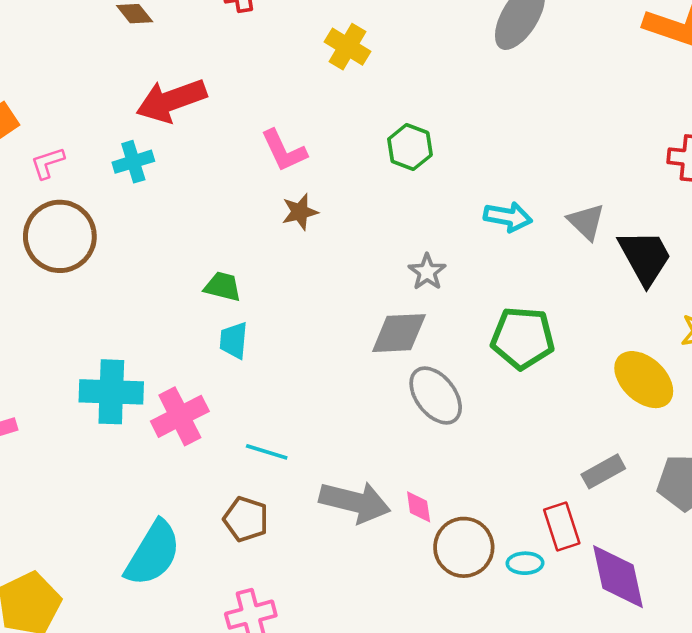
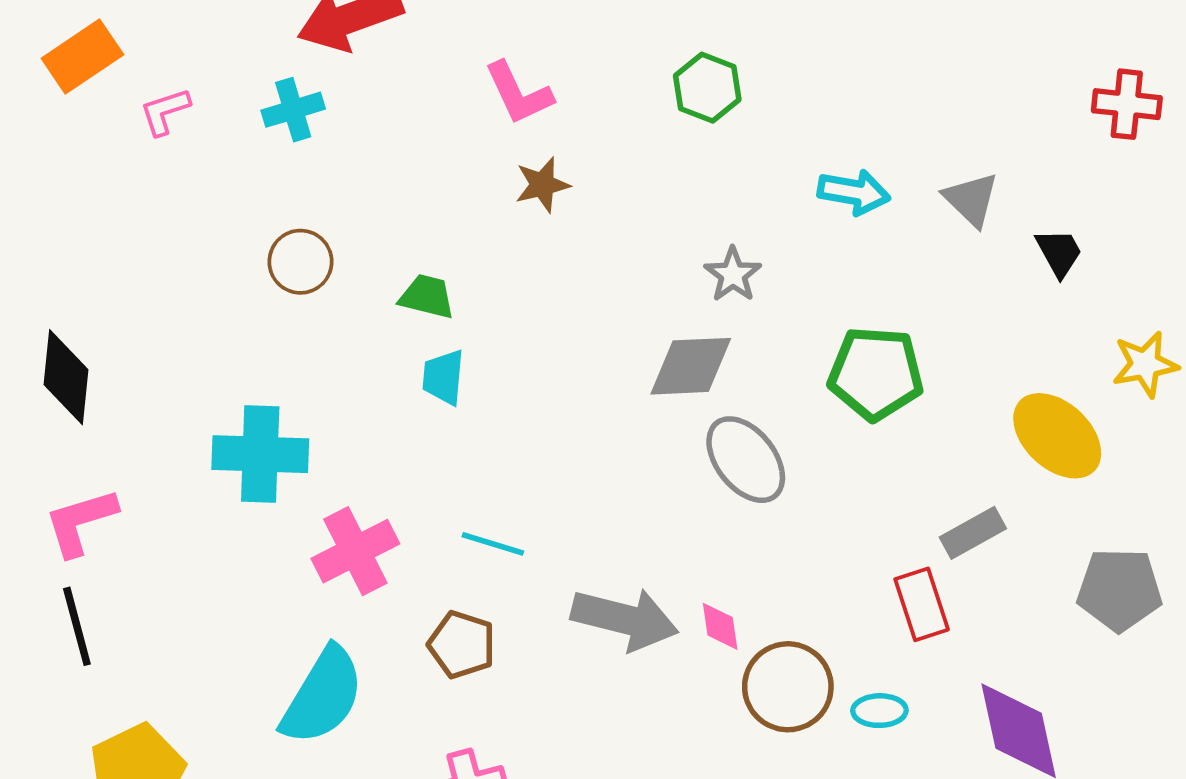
brown circle: (60, 236) -> (300, 262), moved, size x0.6
black trapezoid: (645, 257) -> (1059, 253), size x0.6
pink cross: (180, 416) -> (355, 551), moved
gray rectangle: (603, 471) -> (973, 533), moved
red rectangle: (562, 526) -> (922, 604), moved

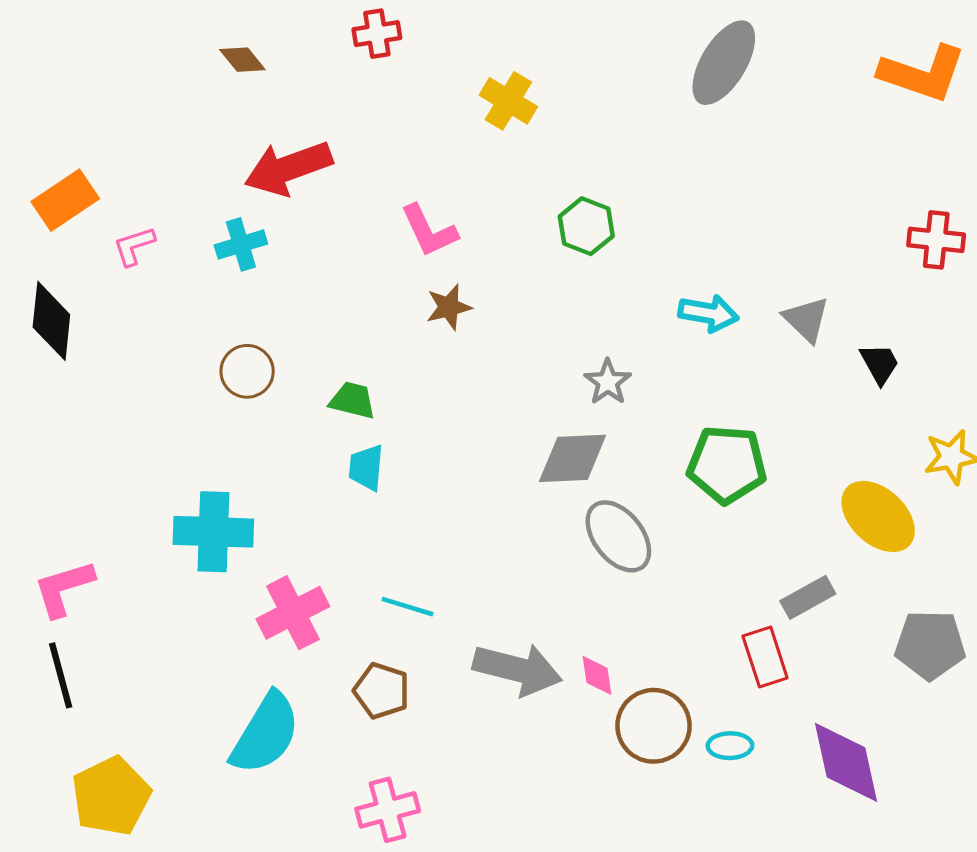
black diamond: (66, 377) -> (51, 321), moved

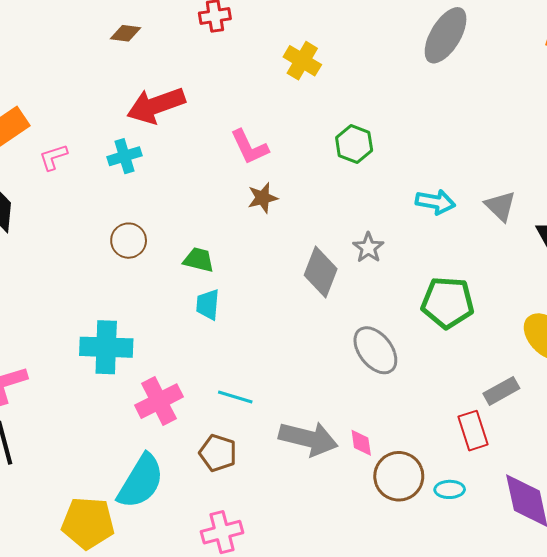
brown diamond: (242, 60) -> (125, 33), turned -44
gray diamond: (573, 458) -> (321, 272), moved, turned -66
yellow pentagon: (111, 796) -> (88, 523), moved, turned 30

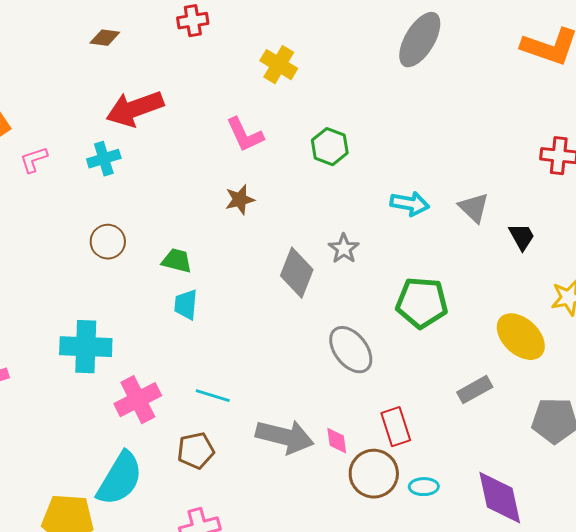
pink L-shape: (249, 147) -> (245, 135), moved
red rectangle: (473, 431) -> (396, 427), moved
brown pentagon: (218, 453) -> (196, 451), turned -30

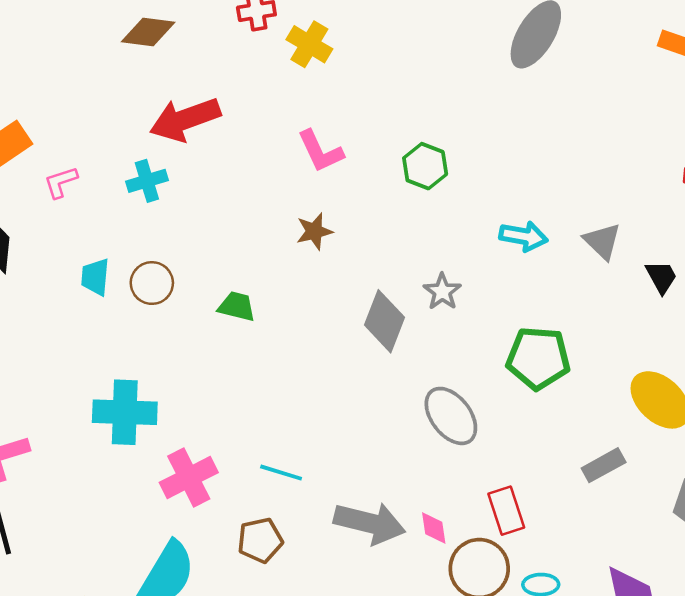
brown diamond: (105, 38) -> (148, 32), size x1.4
yellow cross: (279, 65) -> (309, 44), moved
cyan trapezoid: (186, 305) -> (95, 277), moved

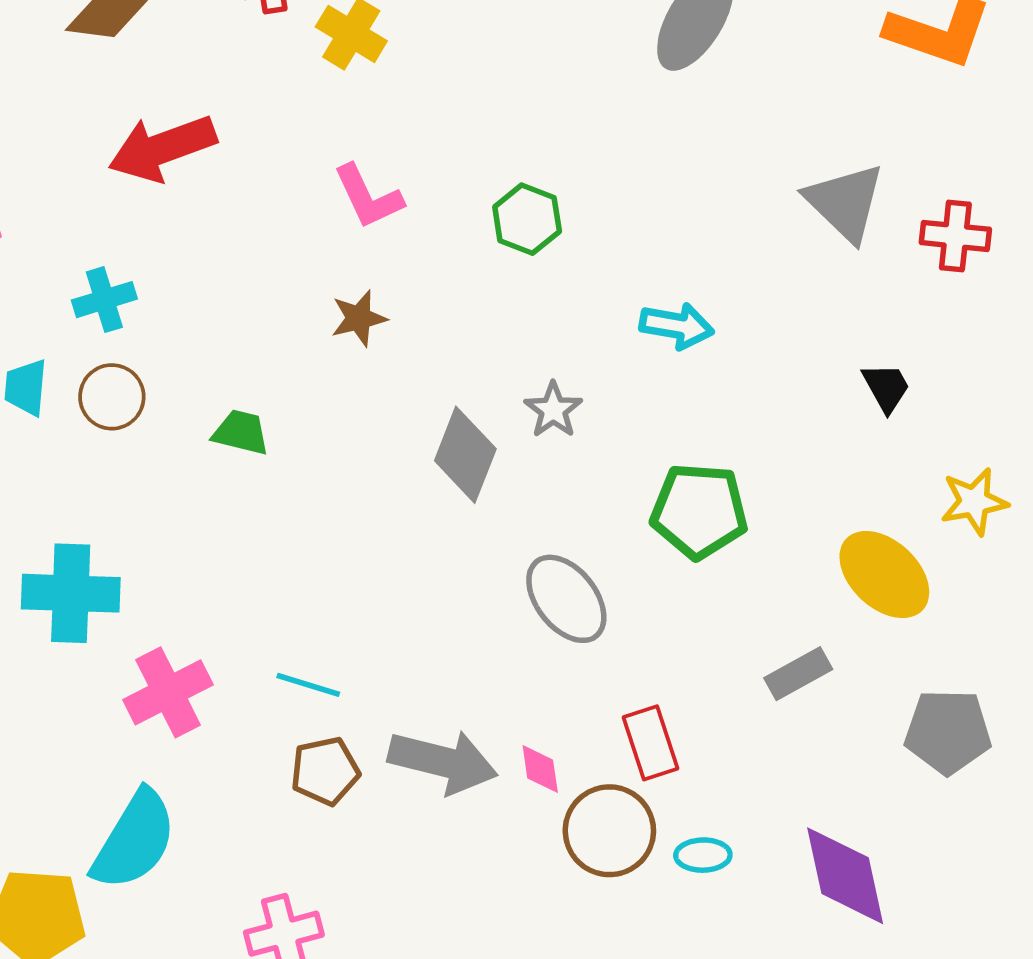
cyan cross: (147, 181) -> (104, 300), moved
gray triangle: (602, 241) -> (845, 202), moved, size x1.4
brown pentagon: (260, 540) -> (325, 771), moved

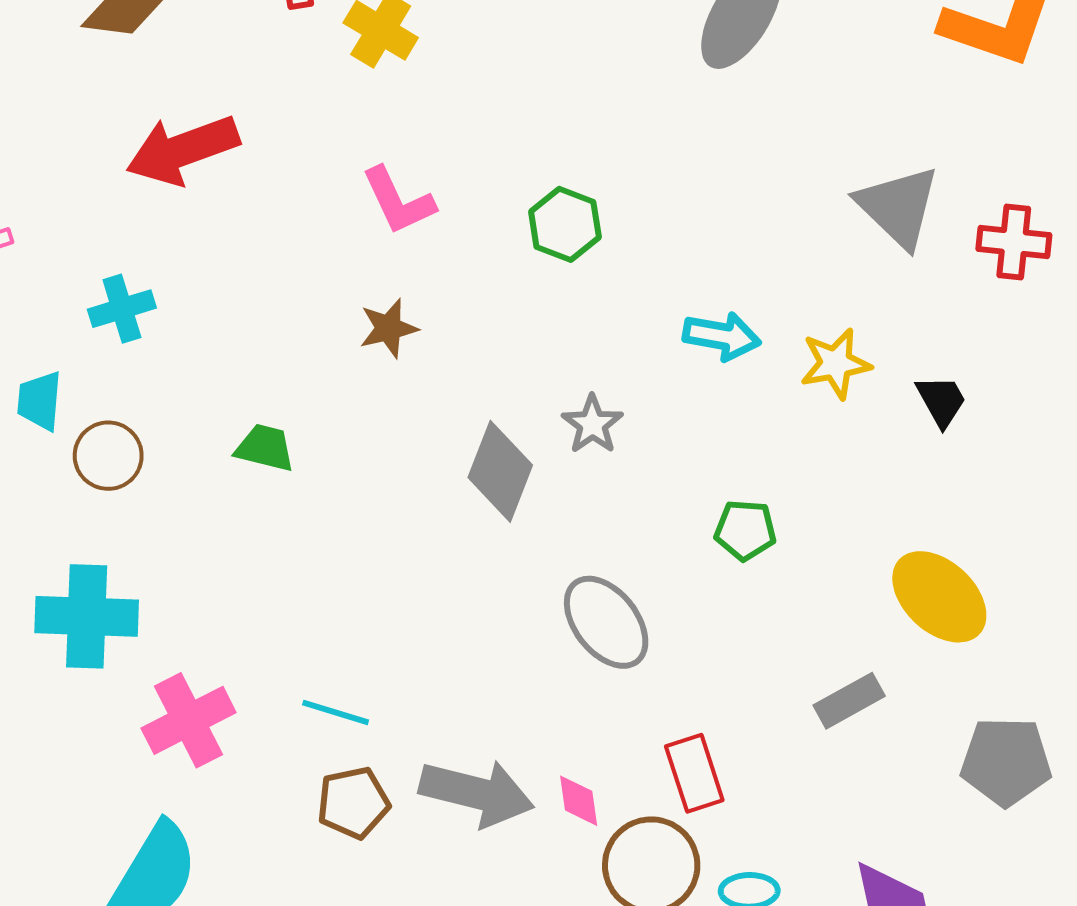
brown circle: (112, 397) -> (108, 456), moved
yellow star: (974, 502) -> (835, 364), moved
green pentagon: (699, 511) -> (745, 530), size x0.6

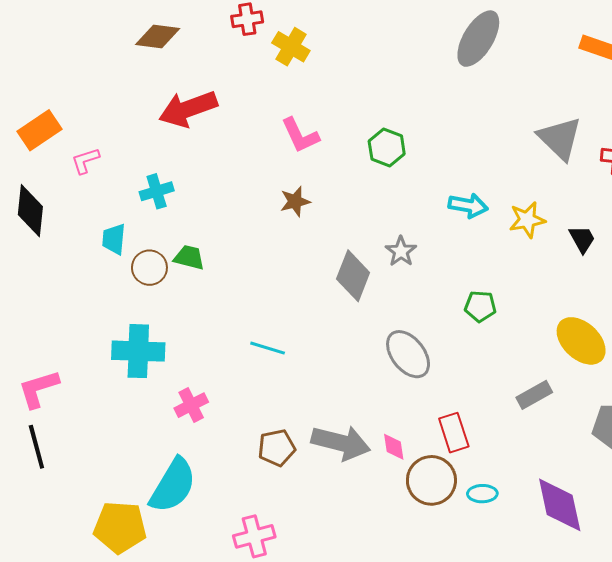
green trapezoid: (265, 448) -> (189, 257), moved
cyan line: (336, 712) -> (268, 348), moved
pink cross: (189, 720) -> (191, 405), size x0.7

